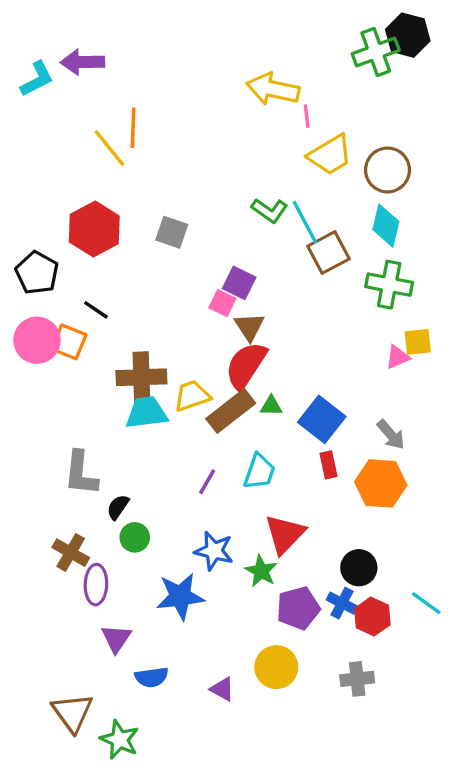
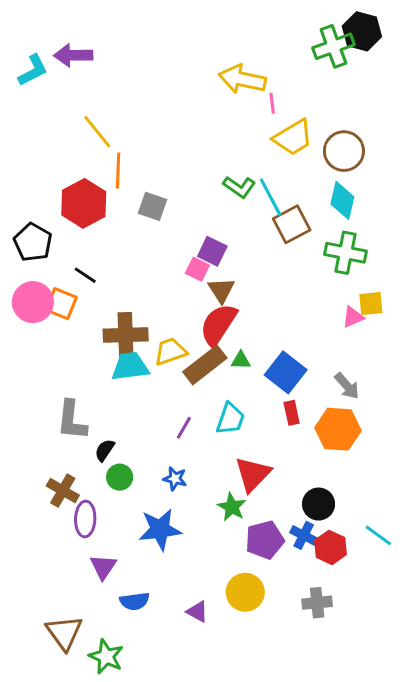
orange line: (133, 128) -> (118, 171), moved
blue star: (214, 551) -> (175, 479), moved, size x0.7

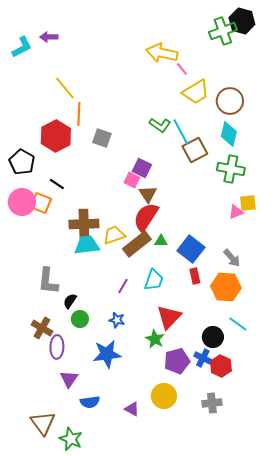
purple arrow: (73, 55) -> (49, 37), size x0.7
pink line: (272, 103) -> (182, 69), turned -32
cyan line: (378, 535) -> (238, 324), moved

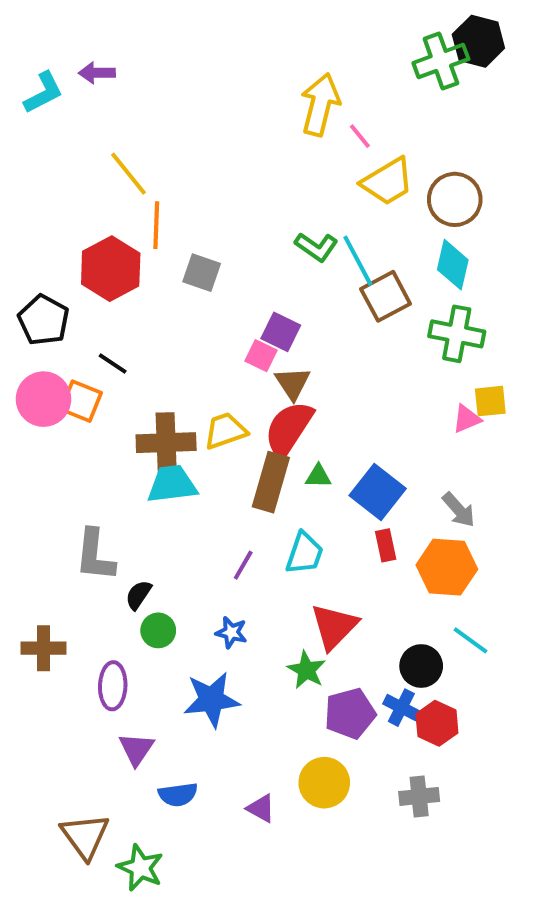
yellow arrow: (162, 53) -> (320, 105), turned 92
yellow trapezoid: (114, 235) -> (225, 431), moved
brown rectangle: (137, 244) -> (271, 482), turned -36
brown cross: (42, 328) -> (44, 648), moved, turned -30

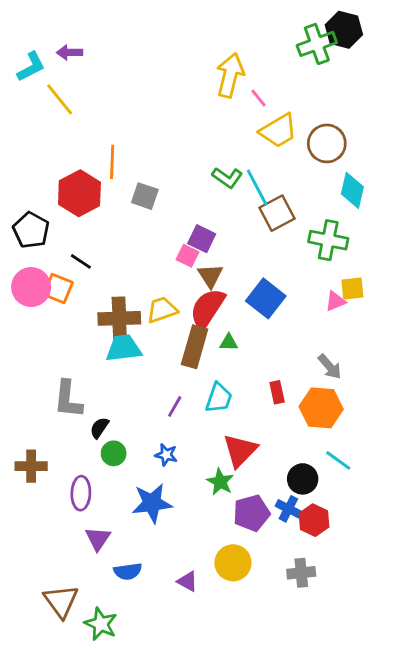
yellow line: (129, 174) -> (60, 99), moved
cyan diamond: (453, 265) -> (352, 190), moved
blue square: (378, 492) -> (266, 298), moved

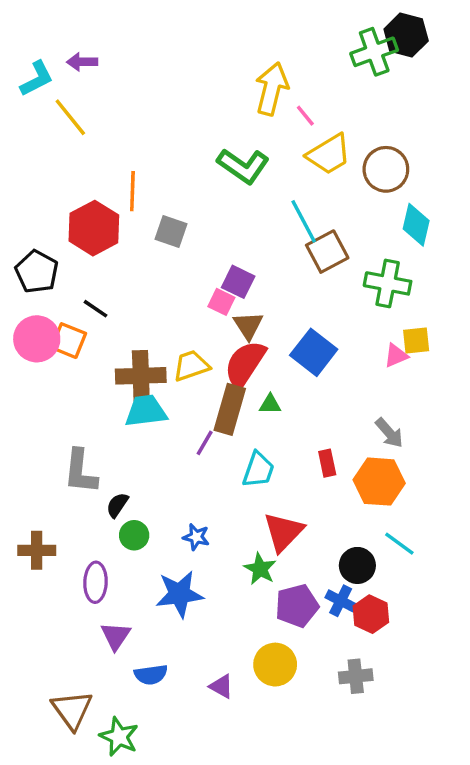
green L-shape: (227, 178) -> (243, 166), moved, size x1.4
purple line: (175, 406) -> (205, 443), moved

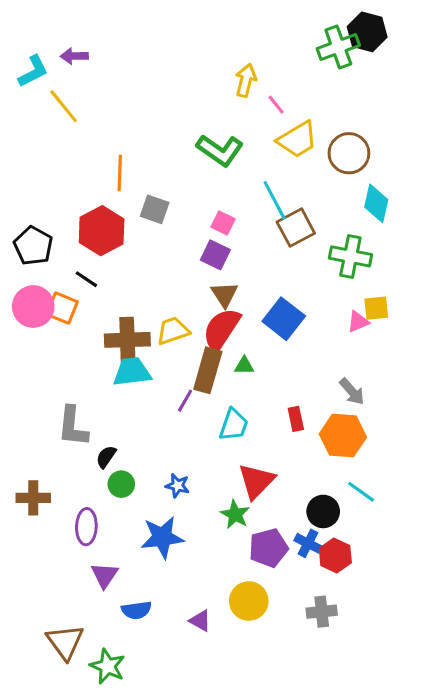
yellow arrow: (272, 89) -> (246, 80), size x0.7
red hexagon: (94, 228) -> (102, 231), moved
pink square: (221, 302) -> (223, 223), moved

